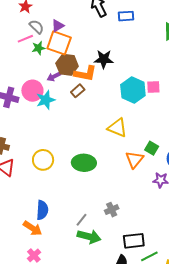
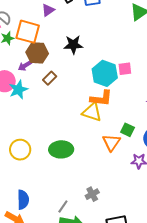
purple triangle: (58, 26) -> (48, 10), moved
orange L-shape: (85, 73) -> (101, 98), moved

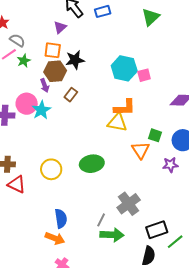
orange square: (28, 32) -> (53, 50), moved, size x0.7
black star: (73, 45) -> (75, 60), moved
purple arrow: (25, 66) -> (45, 85), turned -72
cyan hexagon: (105, 73) -> (124, 68), moved
gray cross: (92, 194) -> (129, 204), size x1.6

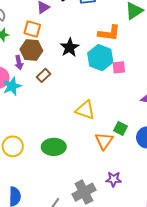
black star: (75, 60) -> (70, 47), moved, turned -30
orange L-shape: (125, 108) -> (109, 33), moved
purple star: (170, 165) -> (114, 179), moved

